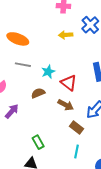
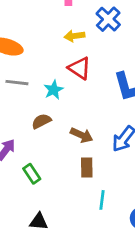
red triangle: (69, 83) -> (80, 68), moved
brown rectangle: (77, 128) -> (87, 167), moved, turned 56
green rectangle: (38, 142) -> (32, 174), moved

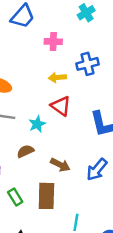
blue cross: (108, 19) -> (88, 64), turned 30
brown rectangle: (87, 167) -> (46, 196), moved, size x1.5

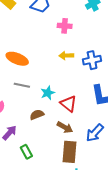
blue cross: (88, 64) -> (92, 60), moved
red triangle: (61, 106) -> (68, 104), moved
brown rectangle: (46, 196) -> (70, 152), moved

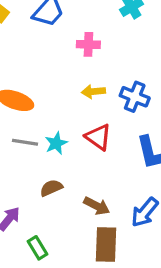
blue cross: (92, 60) -> (135, 97), turned 36
cyan star: (48, 93) -> (56, 143), moved
red triangle: (68, 104) -> (98, 137), moved

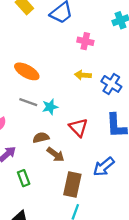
red triangle: (98, 137) -> (78, 128), moved
brown arrow: (97, 206) -> (56, 154), moved

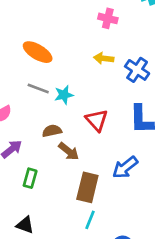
green rectangle: (24, 178) -> (30, 178), turned 35

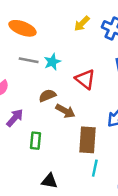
yellow arrow: (104, 58) -> (82, 24), turned -42
black triangle: (25, 225) -> (49, 181), moved

